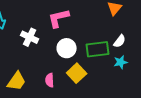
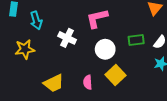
green rectangle: (98, 49) -> (136, 40), moved, size x0.7
yellow trapezoid: (17, 81) -> (54, 83), turned 30

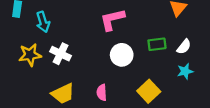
white cross: (67, 38) -> (61, 54), moved
yellow square: (115, 75) -> (149, 91), moved

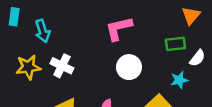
green rectangle: (157, 44) -> (175, 44), moved
cyan star: (185, 71) -> (179, 80), moved

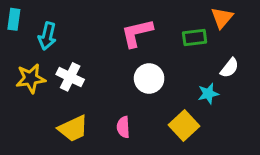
cyan arrow: (43, 31) -> (47, 36), turned 30
green rectangle: (175, 44) -> (195, 37), moved

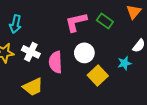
green rectangle: (195, 37) -> (105, 21), moved, turned 42
yellow square: (184, 126) -> (98, 76), moved
pink semicircle: (123, 127) -> (56, 62), moved, size x1.5

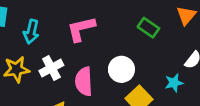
pink L-shape: (76, 22) -> (81, 29), moved
white cross: (31, 52) -> (51, 68), turned 36

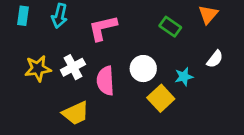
cyan arrow: (31, 32) -> (59, 16), moved
cyan star: (174, 83) -> (184, 77), moved

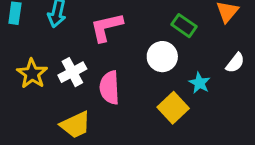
yellow star: (38, 69) -> (32, 74), turned -30
white circle: (143, 69) -> (162, 57), moved
cyan star: (184, 77) -> (199, 83), turned -30

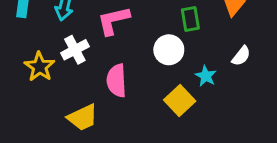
green rectangle: (184, 26) -> (190, 19), turned 45
white cross: (72, 72) -> (75, 50), moved

